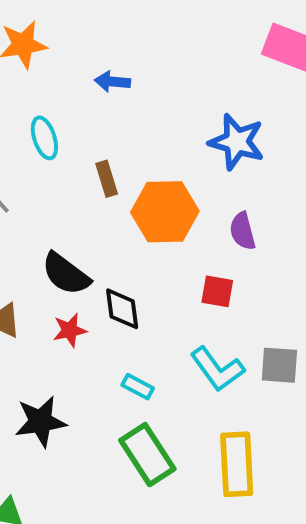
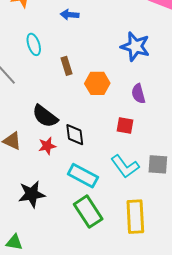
orange hexagon: (165, 212) -> (97, 83), size x0.7
cyan rectangle: (138, 387) -> (83, 176), size x1.8

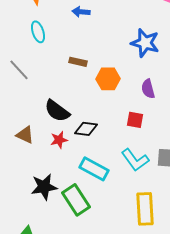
cyan ellipse: (34, 44) -> (38, 32), moved
brown rectangle: (67, 66) -> (78, 62), turned -60
black diamond: (75, 135) -> (86, 129), turned -75
green rectangle: (88, 212) -> (76, 200), moved

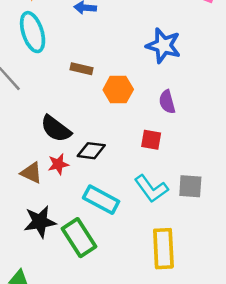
cyan ellipse: (38, 32) -> (33, 32), size x1.5
brown triangle: (25, 135) -> (31, 173), moved

